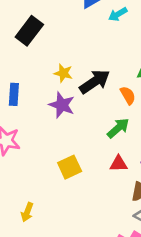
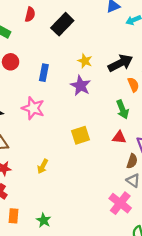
black arrow: (95, 82) -> (120, 63), moved
green arrow: (118, 128) -> (122, 109), turned 102

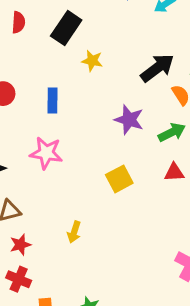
yellow star: (85, 61) -> (92, 61), moved
purple star: (81, 86) -> (129, 120), moved
green arrow: (122, 109) -> (172, 132), turned -84

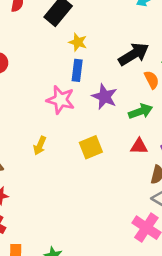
blue rectangle: (52, 100) -> (77, 70), moved
pink star: (46, 153) -> (61, 100), moved
yellow arrow: (74, 232) -> (40, 146), moved

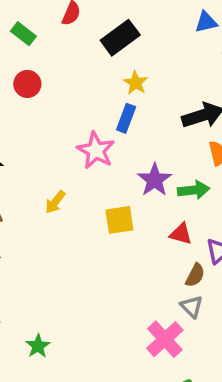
purple star: (105, 97) -> (155, 180), moved

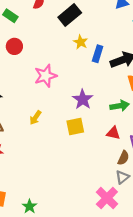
blue rectangle: (126, 118) -> (98, 54), moved
pink star: (96, 150) -> (46, 76), moved, turned 30
purple star: (155, 180) -> (83, 99), moved
gray triangle: (192, 307) -> (122, 177), turned 40

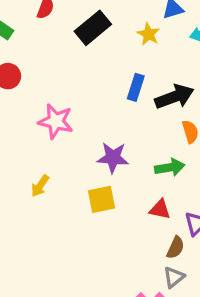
yellow star: (81, 42) -> (148, 34), moved
pink star: (46, 76) -> (56, 121), turned 30
purple star: (83, 99) -> (113, 158), turned -30

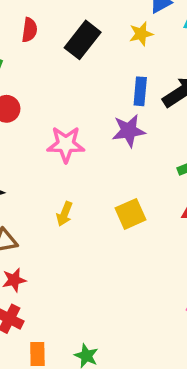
yellow star: (148, 34) -> (141, 34), turned -30
purple star: (113, 158) -> (129, 131), moved

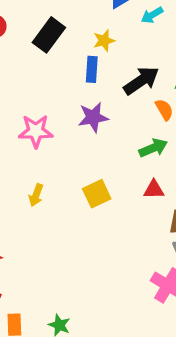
yellow star: (141, 34) -> (104, 41), moved
blue rectangle: (140, 91) -> (92, 69), moved

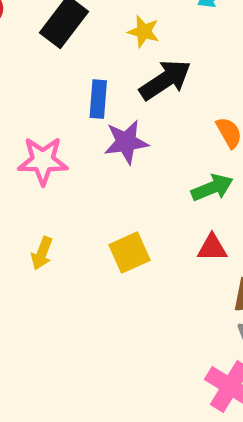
yellow star: (104, 41) -> (144, 32), turned 30
blue rectangle: (92, 69) -> (98, 99), moved
black arrow: (141, 81) -> (165, 80), moved

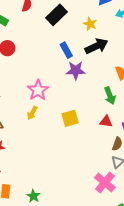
blue rectangle: (98, 99) -> (66, 50), turned -42
pink star: (43, 161) -> (38, 90), moved, turned 30
green arrow: (212, 188) -> (110, 96), turned 84

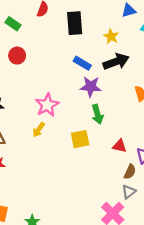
black rectangle: (56, 15) -> (75, 23), turned -55
blue rectangle: (66, 50) -> (82, 63), turned -35
green arrow: (110, 96) -> (97, 114), moved

